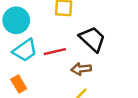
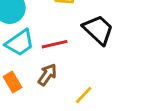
brown arrow: (81, 69) -> (47, 75), moved, turned 132

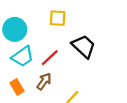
red line: (55, 44) -> (50, 58), turned -30

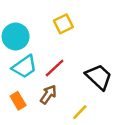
yellow square: (58, 18) -> (63, 24), turned -30
black trapezoid: (84, 46) -> (99, 77), moved

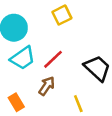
orange rectangle: (18, 101) -> (16, 102), moved
yellow line: (80, 112) -> (78, 104), turned -66

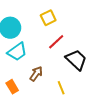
red line: (53, 59) -> (56, 42), moved

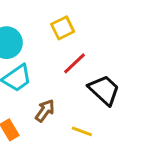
yellow line: (61, 88) -> (82, 131), turned -48

